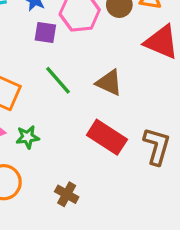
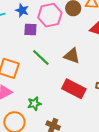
green star: (28, 137) -> (34, 104), moved

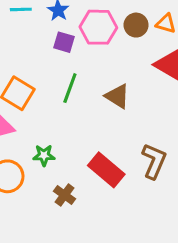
green line: (41, 57) -> (70, 88), turned 54
red rectangle: (74, 89) -> (106, 170), moved

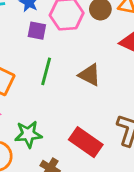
green star: (44, 155) -> (28, 134), size x1.4

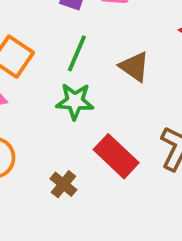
green star: (28, 134) -> (75, 101), moved

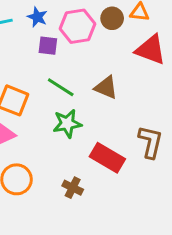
green line: (77, 53) -> (61, 87), turned -68

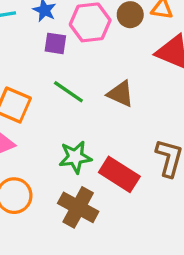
green star: (67, 124) -> (75, 157), moved
brown cross: (73, 188) -> (78, 207), size x1.6

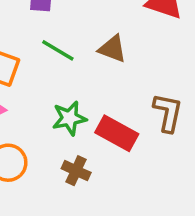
brown cross: (78, 207) -> (76, 171), size x0.7

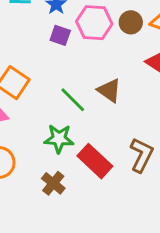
green line: (58, 50) -> (73, 100), moved

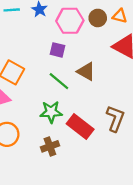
purple square: (60, 35) -> (58, 50), moved
brown cross: (53, 183) -> (50, 146), turned 36

